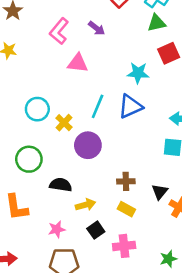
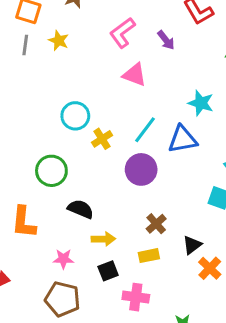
purple circle: (88, 145) -> (141, 169), moved
brown cross: (126, 181) -> (156, 224), turned 36
yellow rectangle: (126, 209) -> (149, 256), turned -54

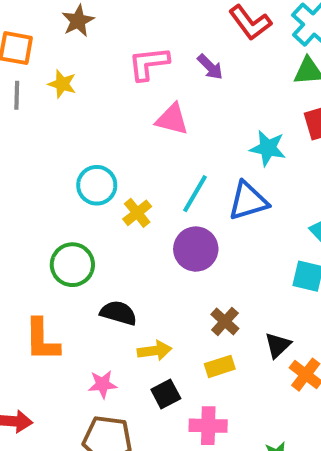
pink L-shape: (122, 33) -> (149, 63), turned 36

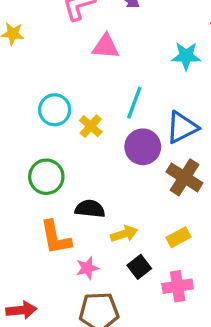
blue triangle: (248, 201) -> (182, 127), moved
brown cross: (225, 321) -> (184, 177), moved, size x1.5
orange L-shape: (42, 340) -> (56, 238), moved

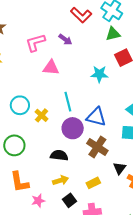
cyan line: (134, 103) -> (68, 102), turned -36
blue triangle: (182, 127) -> (96, 117), turned 40
black semicircle: (90, 209) -> (59, 155), moved

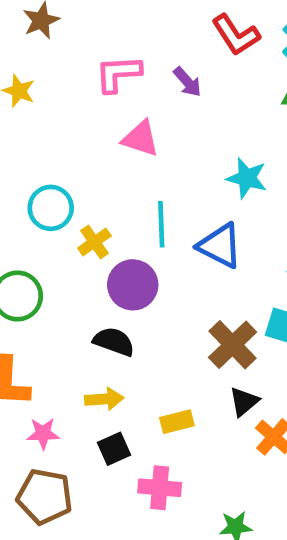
blue triangle: (96, 117) -> (220, 246), moved
purple circle: (73, 128) -> (133, 285), moved
brown cross: (97, 147) -> (233, 345), moved

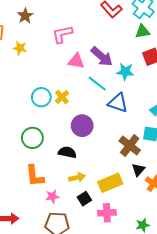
purple arrow: (187, 82) -> (102, 57), moved, size x1.6
cyan line: (161, 224) -> (97, 84), moved, turned -42
yellow cross: (94, 242) -> (62, 97), moved
black semicircle: (114, 342) -> (67, 152), moved
yellow rectangle: (177, 422) -> (110, 183), size x1.6

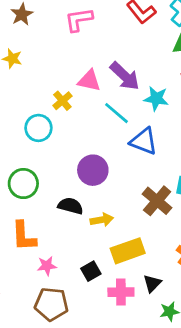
pink L-shape: (62, 34) -> (79, 20), moved
yellow cross: (62, 97) -> (62, 101), moved
black triangle: (138, 170) -> (152, 283), moved
yellow arrow: (77, 177) -> (102, 220), moved

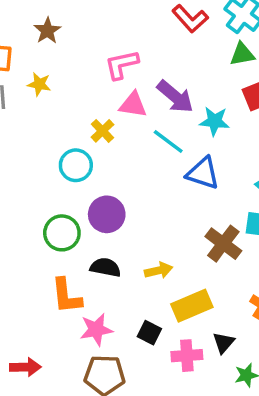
pink L-shape: (79, 20) -> (122, 65), moved
purple circle: (93, 170) -> (107, 214), moved
black semicircle: (70, 206) -> (105, 267), moved
pink star: (47, 266) -> (96, 330), size x1.4
black square: (91, 271) -> (149, 333), turned -30

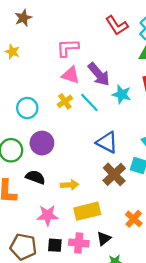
yellow cross: (102, 131) -> (65, 101), moved
blue triangle: (203, 173) -> (107, 142), moved
pink star: (96, 330) -> (48, 215), moved
black square: (149, 333) -> (55, 245), moved, turned -32

